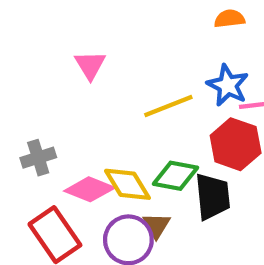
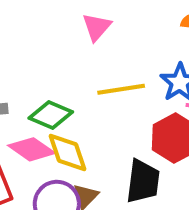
pink triangle: (90, 65) -> (97, 27), moved
green diamond: (176, 176) -> (51, 115), moved

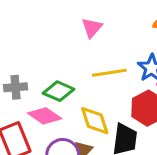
yellow diamond: (67, 153) -> (95, 121), moved

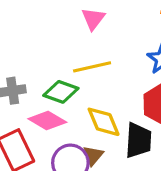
yellow line: (109, 73) -> (92, 67), moved

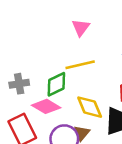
green diamond: (61, 92) -> (56, 84), turned -45

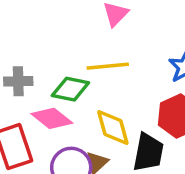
green diamond: (56, 84) -> (70, 89), turned 30

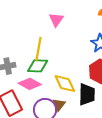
yellow line: (108, 66) -> (38, 49), moved, turned -65

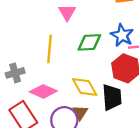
green diamond: (38, 66) -> (89, 42), moved

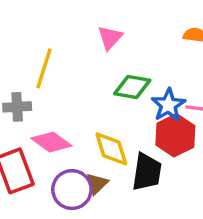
blue star: (122, 35) -> (168, 105), moved
yellow line: (50, 49) -> (44, 68), moved

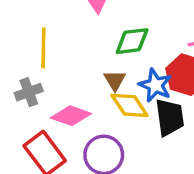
blue star: (168, 105) -> (155, 85), moved
brown triangle: (97, 184) -> (115, 80), moved

